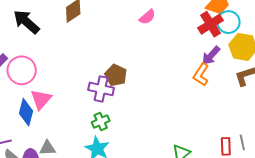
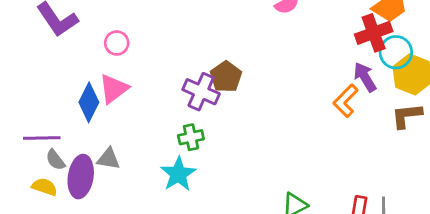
cyan circle: (228, 22) -> (396, 52), moved
purple arrow: (211, 56) -> (365, 77), turned 95
pink circle: (22, 70) -> (117, 43), moved, size x0.6

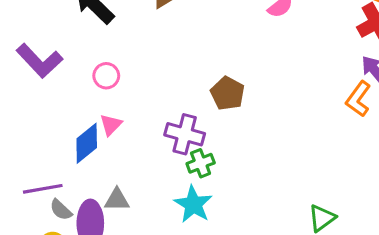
pink triangle: (114, 89) -> (111, 125), size x0.7
purple cross: (201, 92) -> (185, 134), moved
blue diamond: (89, 102) -> (87, 143), turned 33

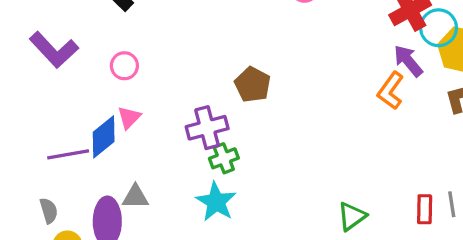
purple cross: (185, 134) -> (207, 128), turned -30
purple line: (43, 189) -> (68, 154), moved
gray semicircle: (61, 210) -> (49, 211), moved, turned -150

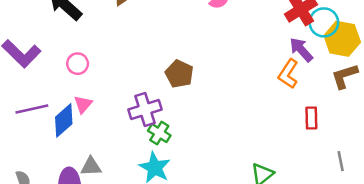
purple line: (68, 154) -> (32, 109), moved
green cross: (224, 158) -> (159, 133), turned -35
red rectangle: (425, 209) -> (311, 118), moved

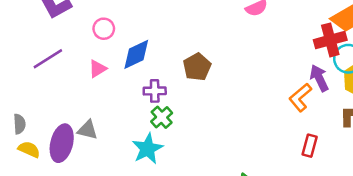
purple line: (32, 109) -> (48, 59), turned -36
purple cross: (145, 109) -> (155, 91), size x0.7
blue diamond: (64, 120) -> (136, 54), moved

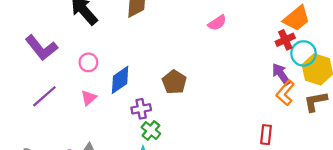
red cross: (330, 40) -> (285, 40), size x0.7
orange L-shape: (300, 97) -> (285, 93), moved
red rectangle: (310, 146) -> (266, 135), moved

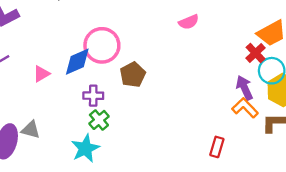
red cross: (285, 40) -> (256, 53), turned -30
pink circle: (88, 62) -> (102, 45), moved, size x1.8
orange L-shape: (285, 93) -> (245, 108), turned 85

